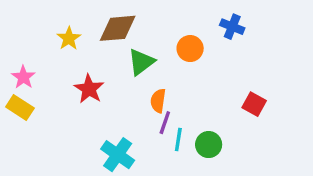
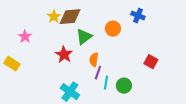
yellow star: (69, 38) -> (54, 17), moved
pink star: (23, 77) -> (25, 37), moved
red star: (89, 89) -> (64, 55), moved

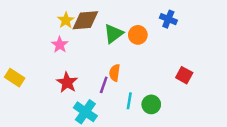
pink star: (25, 37) -> (60, 45), moved
green triangle: (84, 37) -> (113, 34), moved
red star: (64, 55) -> (67, 82), moved
purple line: (98, 73) -> (104, 85), moved

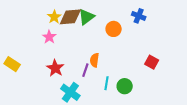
green triangle: (113, 34) -> (86, 17), moved

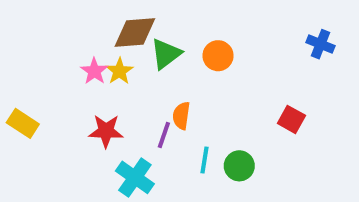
blue cross: (139, 16) -> (320, 44), moved
yellow star: (54, 17) -> (119, 71), moved
green triangle: (86, 17) -> (166, 54), moved
red star: (55, 68) -> (106, 131), turned -30

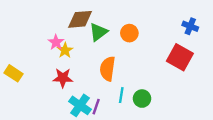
yellow star: (119, 71) -> (65, 50), moved
orange semicircle: (181, 116) -> (108, 69), size x1.5
red square: (291, 119) -> (180, 57), moved, size x1.6
purple line: (164, 135) -> (96, 107), moved

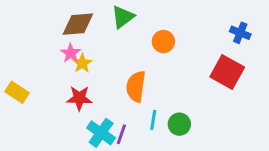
brown diamond: (80, 19) -> (78, 24), moved
green triangle: (98, 32) -> (123, 17), moved

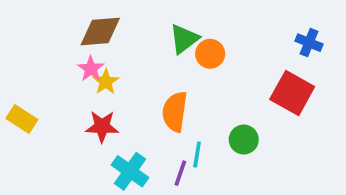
green triangle: (123, 17) -> (184, 39), moved
green circle: (179, 124) -> (244, 140), moved
purple line: (121, 134) -> (180, 173), moved

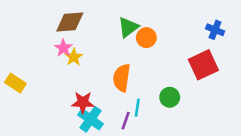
red square: (292, 93) -> (203, 65), turned 36
red star: (102, 127) -> (83, 102), moved

